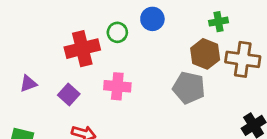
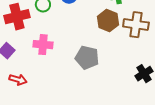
gray pentagon: (189, 88) -> (87, 58), moved

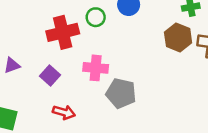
gray pentagon: (87, 58) -> (121, 93), moved

